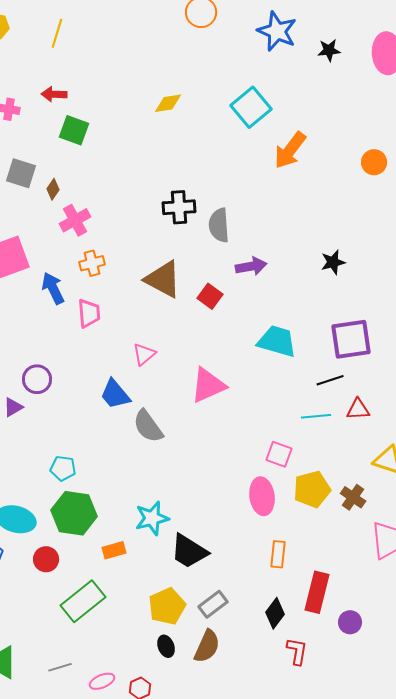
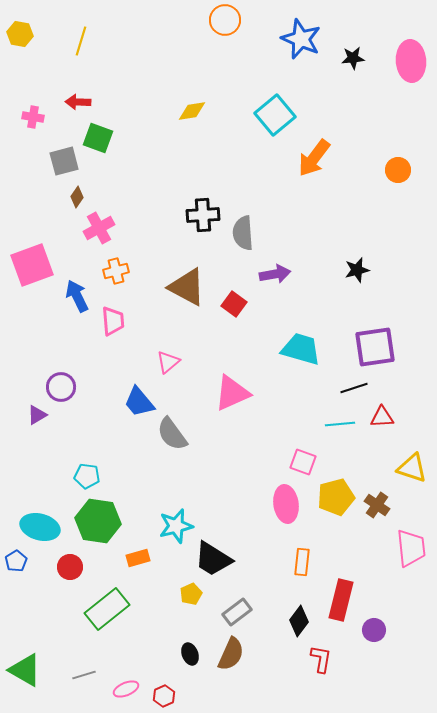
gray square: (21, 173) -> (64, 161), moved, turned -32
yellow pentagon: (167, 606) -> (191, 594), moved, size x0.6

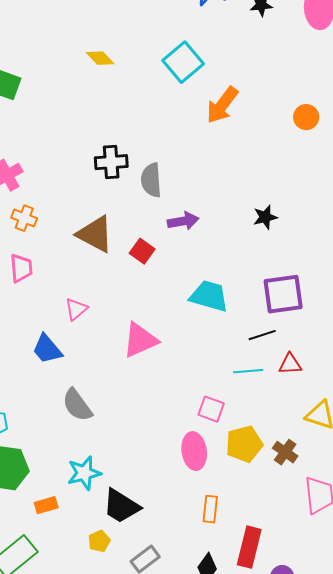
yellow diamond: (192, 111) -> (100, 58), turned 56
orange cross: (116, 271) -> (24, 218), turned 35
gray semicircle: (172, 434) -> (77, 405), moved

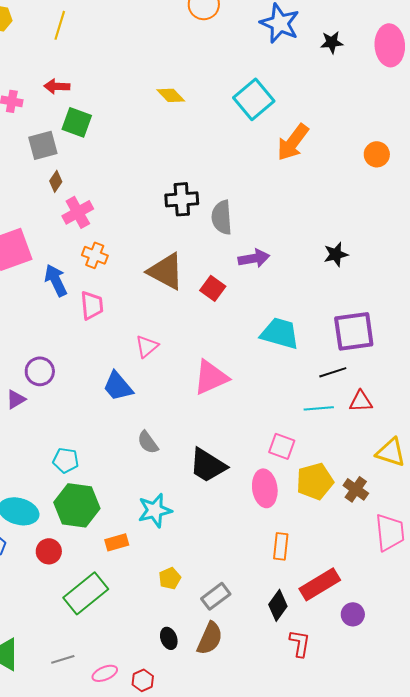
gray semicircle: (77, 405) -> (148, 442), size x0.7
black trapezoid: (121, 506) -> (208, 465), moved
red rectangle: (249, 547) -> (320, 584), turned 45

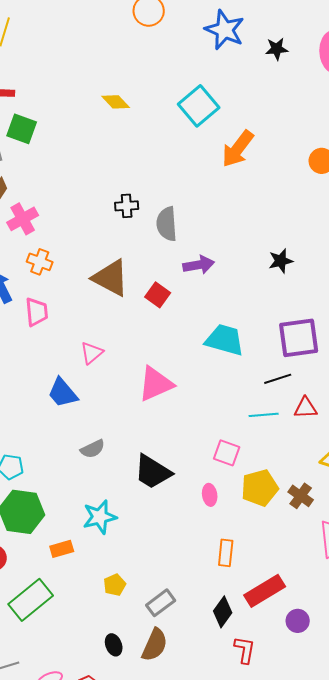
black cross: (182, 199) -> (127, 206), size x0.7
gray semicircle: (148, 442) -> (93, 449), turned -80
pink ellipse: (265, 488) -> (210, 495), size x0.6

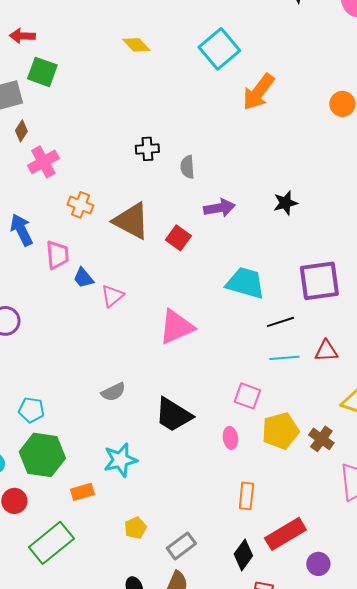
gray semicircle: (167, 224) -> (187, 167), size x0.7
black star: (281, 261) -> (285, 203), moved
orange cross: (40, 262) -> (80, 205), moved
black line: (278, 379) -> (280, 322), moved
blue trapezoid: (63, 393) -> (83, 278), moved, size x0.7

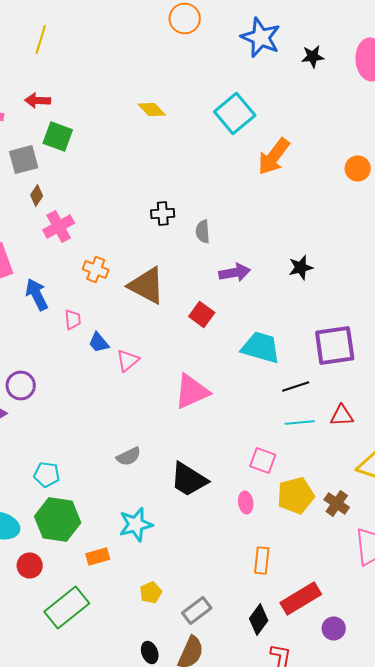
red square: (178, 238) -> (202, 314), moved
pink trapezoid: (57, 255) -> (73, 320), size x0.7

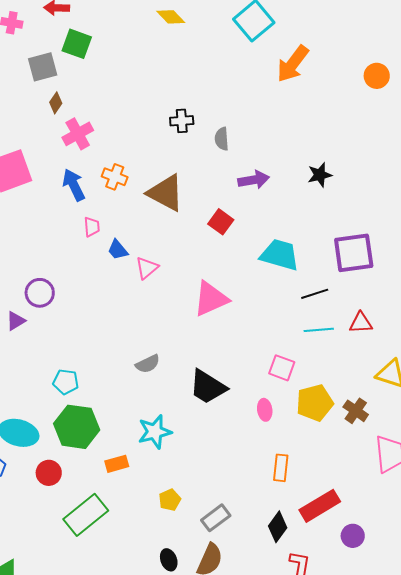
blue arrow: (37, 294) -> (74, 185), moved

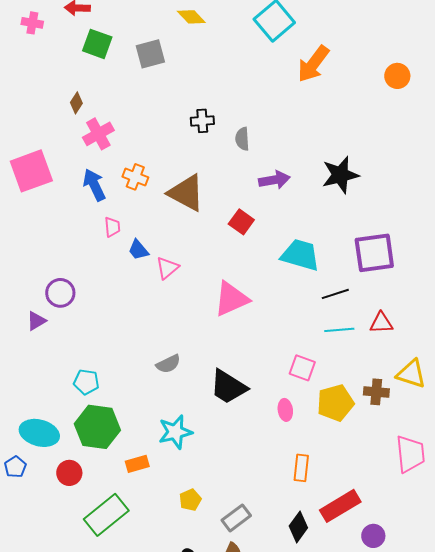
gray square: (43, 67) -> (150, 54), moved
black star: (320, 175) -> (340, 175), size x1.5
brown cross: (356, 411) -> (376, 392), moved, turned -30

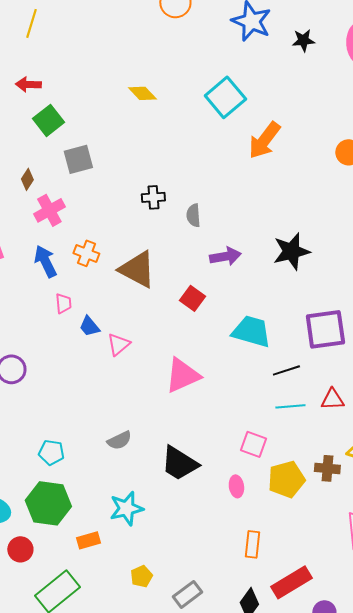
green square: (97, 44) -> (48, 120), turned 32
gray square: (150, 54) -> (78, 159), moved
cyan pentagon: (86, 382) -> (51, 452), moved

